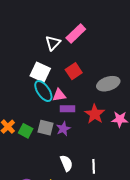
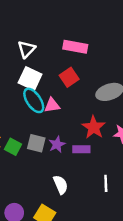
pink rectangle: (76, 33) -> (75, 47), moved, turned 54
white triangle: (53, 43) -> (26, 49), moved
purple rectangle: (67, 109) -> (81, 149), moved
white line: (94, 166) -> (106, 183), moved

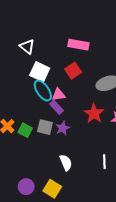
white triangle: (26, 49) -> (27, 47), moved, turned -35
purple rectangle: (81, 149) -> (56, 107), moved, turned 48

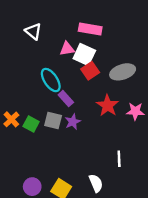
red square: (73, 71) -> (90, 71), moved
white square: (40, 72) -> (84, 55), moved
pink triangle: (58, 95) -> (67, 49), moved
white semicircle: (66, 163) -> (96, 183), moved

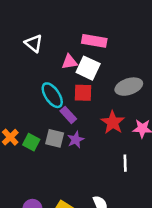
red square: (90, 71) -> (83, 93), moved, turned 36
white line: (119, 159) -> (125, 163), moved

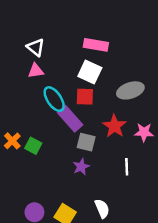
pink triangle: (69, 62) -> (36, 71), moved
purple rectangle: (68, 115) -> (70, 119), size x1.5
gray square: (55, 138) -> (86, 142), moved
purple star: (76, 140) -> (81, 167), moved

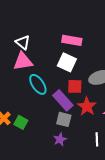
pink triangle: (36, 71) -> (23, 61), size x1.5
red square: (85, 97) -> (75, 86), moved
purple rectangle: (70, 119) -> (63, 100), moved

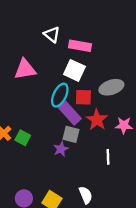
white triangle: (23, 42) -> (52, 34), moved
cyan ellipse: (38, 84) -> (60, 95), moved, turned 60
purple star: (60, 139) -> (61, 149), moved

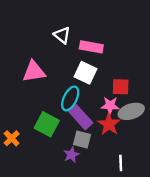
gray ellipse: (111, 87) -> (131, 111), moved
red square: (83, 97) -> (121, 87), moved
pink star: (124, 125) -> (110, 106), moved
green square: (23, 138) -> (47, 124), moved, size x1.5

